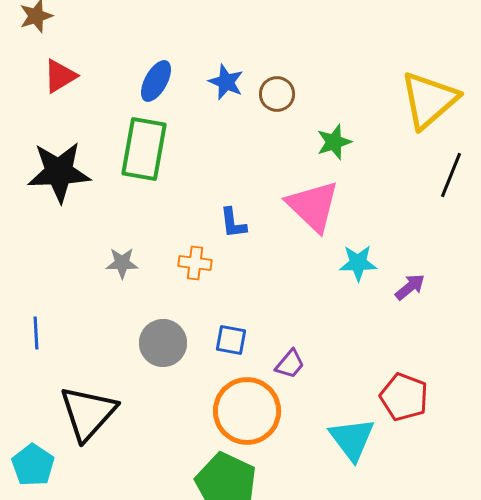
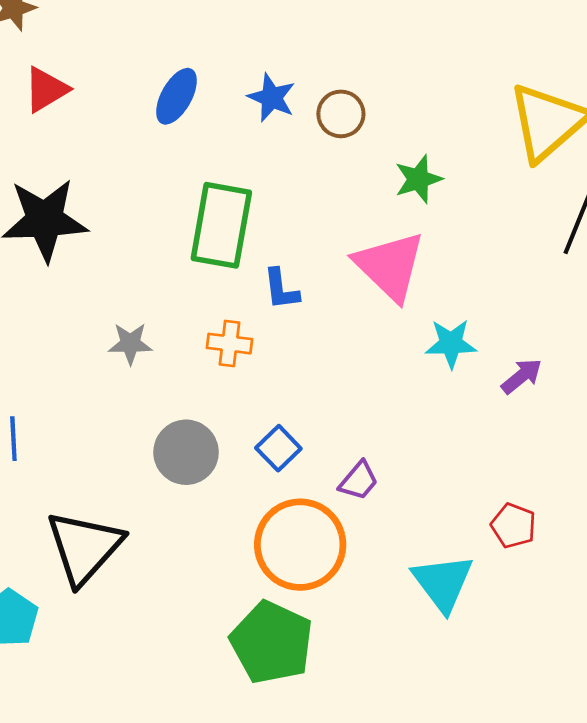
green rectangle: (144, 149) -> (221, 225), moved
blue square: (231, 340) -> (278, 448), turned 36
red pentagon: (404, 397) -> (513, 526), size x0.7

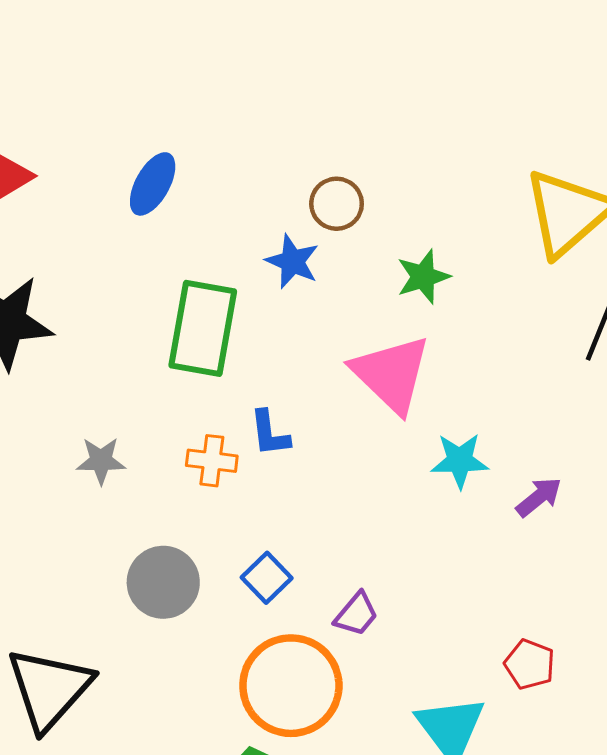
blue star: (272, 98) -> (292, 261), moved
blue L-shape: (281, 289) -> (270, 433), moved

